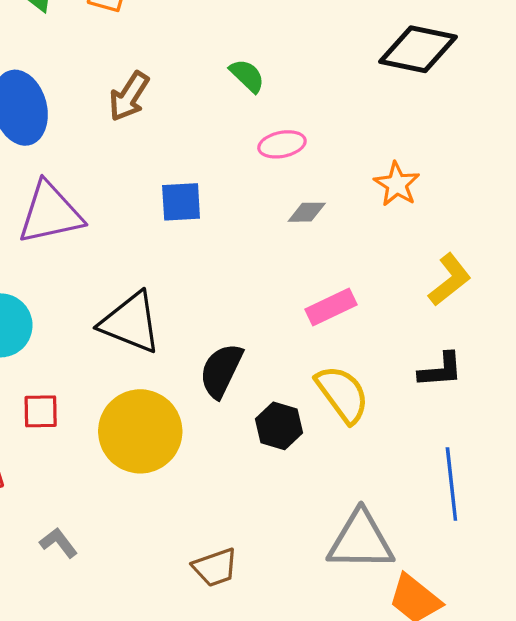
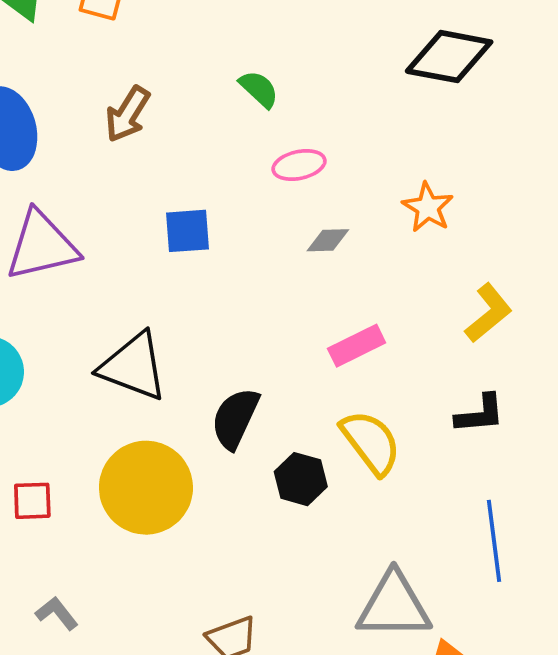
red square: (41, 411) -> (32, 501), moved

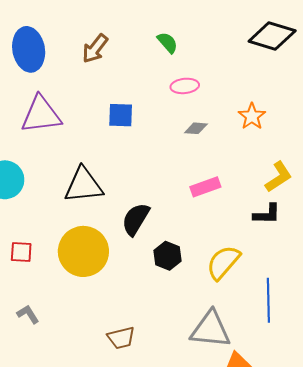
black triangle: (133, 366) -> (84, 185), turned -33
black L-shape: (480, 414) -> (267, 214), moved
yellow semicircle: (371, 442) -> (223, 262), moved, turned -108

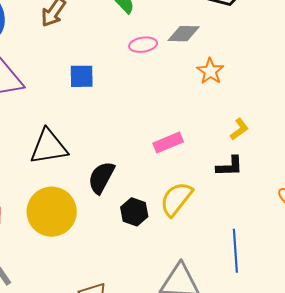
gray diamond: (196, 128) -> (184, 34), moved, size x1.4
yellow L-shape: (279, 177) -> (239, 129), size x0.7
yellow semicircle: (223, 262) -> (176, 199), moved

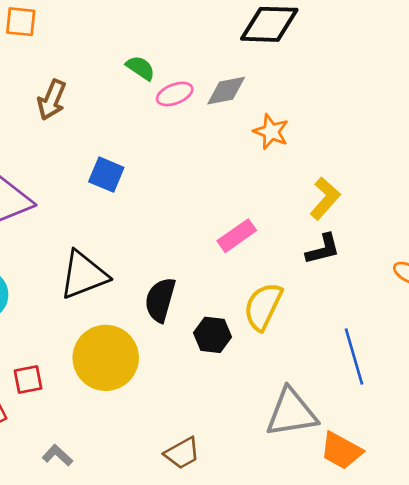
pink ellipse: (143, 45) -> (175, 94), moved
blue square: (82, 76) -> (106, 175), turned 36
yellow L-shape: (239, 129) -> (325, 198), size x1.4

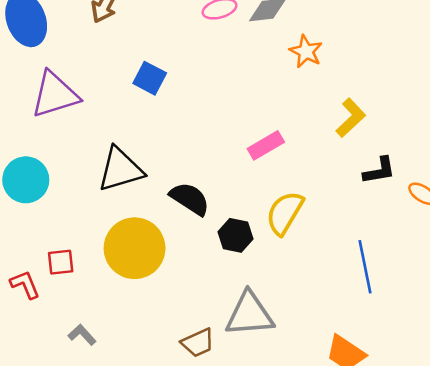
black L-shape: (323, 249) -> (379, 171), moved
black semicircle: (160, 300) -> (190, 199), turned 102
gray triangle: (291, 413) -> (249, 314), moved

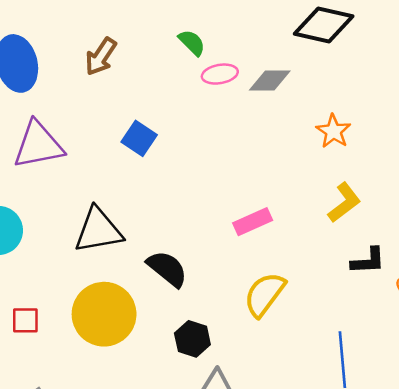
orange star: (306, 51) -> (333, 131), moved
black hexagon: (235, 235) -> (192, 339), moved

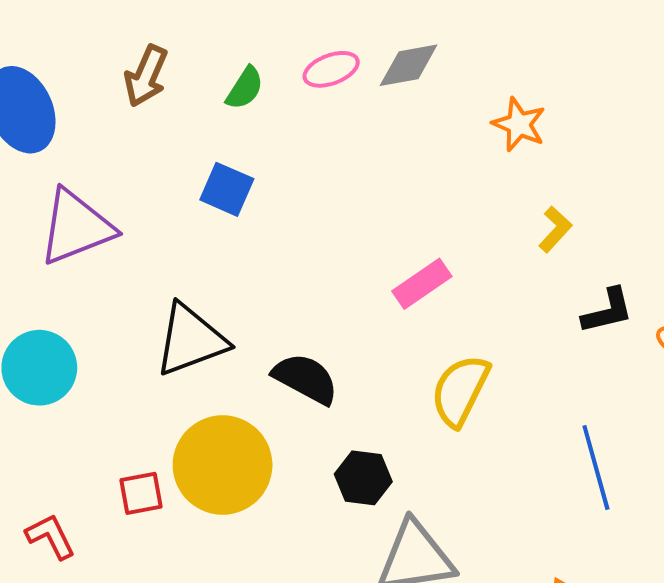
green semicircle: (192, 43) -> (245, 88), moved, turned 88
yellow L-shape: (344, 203) -> (555, 229), size x0.7
red square: (25, 320) -> (141, 493), moved

